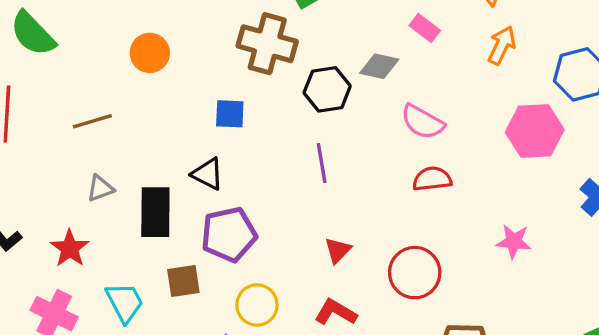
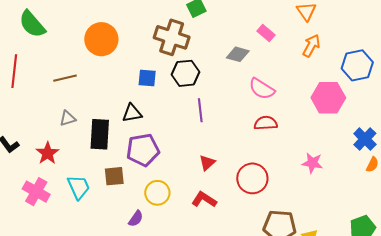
orange circle: (150, 53) -> (101, 39), size x1.4
black hexagon: (327, 89) -> (185, 73), moved
black triangle: (208, 174) -> (132, 113), turned -40

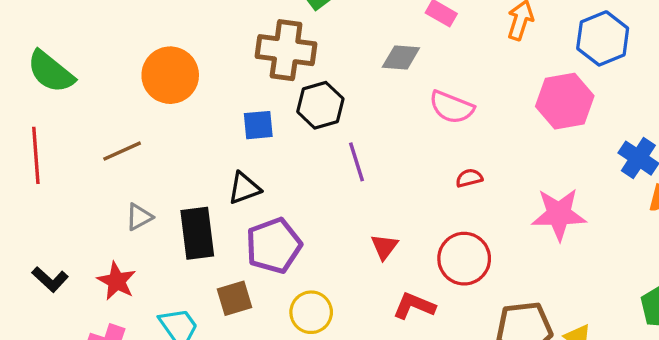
red semicircle: (266, 123) -> (469, 178), moved, size x0.7
pink star: (312, 163) -> (559, 214), size x1.5
red L-shape: (204, 200) -> (414, 306), moved

